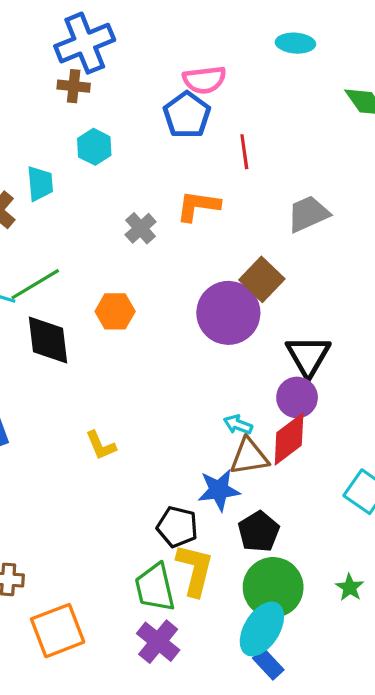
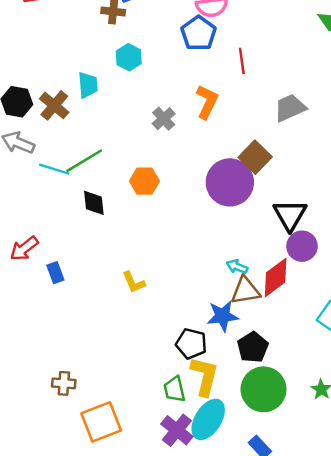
orange L-shape: (198, 206) -> (207, 102), turned 108
black diamond: (48, 340) -> (94, 203), size x0.7
purple circle: (297, 397) -> (302, 246), moved
green trapezoid: (155, 587) -> (174, 389), size x0.7
cyan ellipse: (262, 629) -> (208, 419), moved

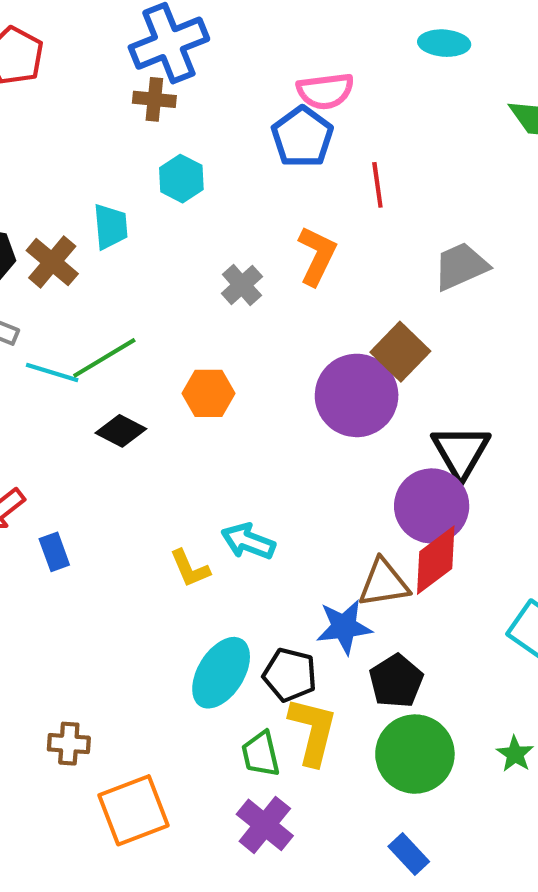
black diamond: (94, 203) -> (121, 431), turned -56
purple circle: (302, 246) -> (432, 506), moved, size x1.4
cyan arrow: (237, 267) -> (248, 541), moved, size x1.4
cyan ellipse: (208, 419) -> (221, 673), moved

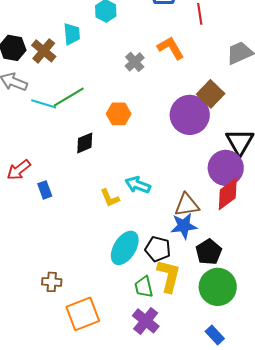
orange L-shape: (317, 256) -> (171, 48), turned -56
black diamond: (121, 431) -> (85, 143), moved, turned -50
brown triangle: (384, 583) -> (187, 205), moved

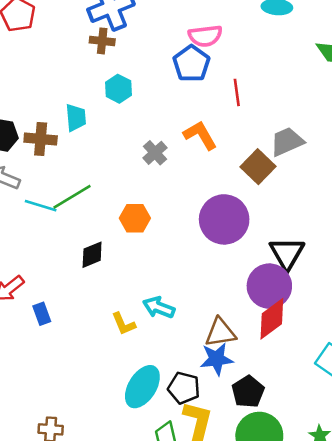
brown cross: (44, 51) -> (41, 139), turned -35
brown square: (211, 94) -> (258, 167), moved

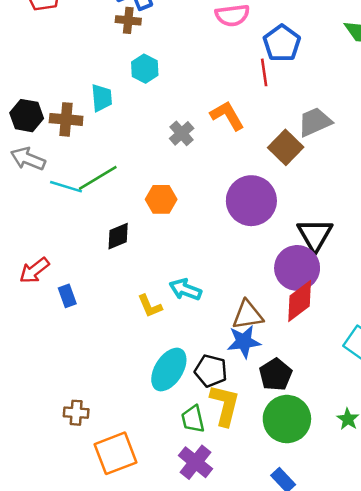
blue pentagon: (191, 64) -> (282, 43), moved

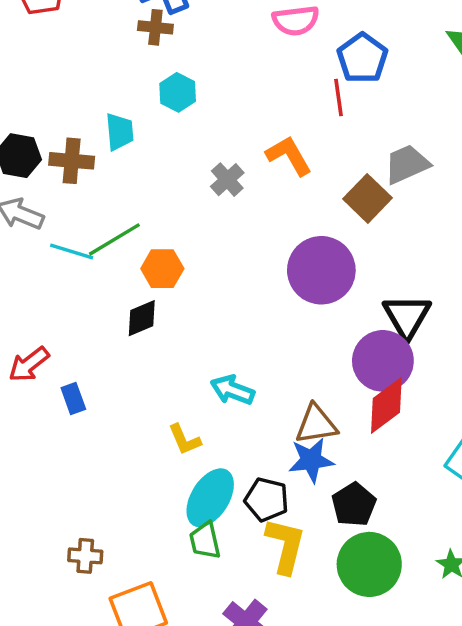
orange hexagon: (161, 199) -> (162, 269), moved
yellow L-shape: (150, 306) -> (185, 440), moved
green trapezoid: (193, 419) -> (205, 541), moved

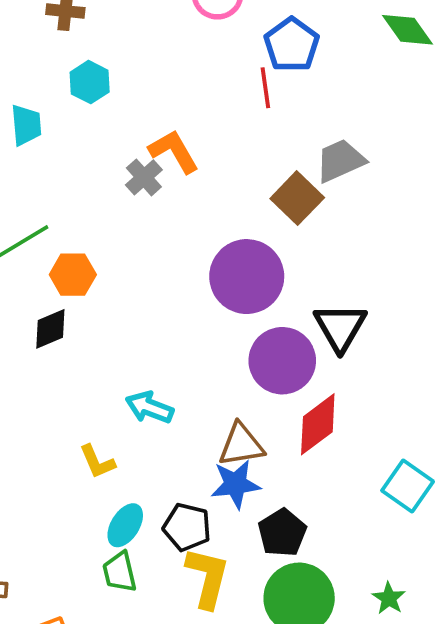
orange L-shape: (289, 156) -> (174, 151), moved
purple circle: (383, 361) -> (282, 361), moved
cyan ellipse: (210, 498) -> (125, 525), size x0.7

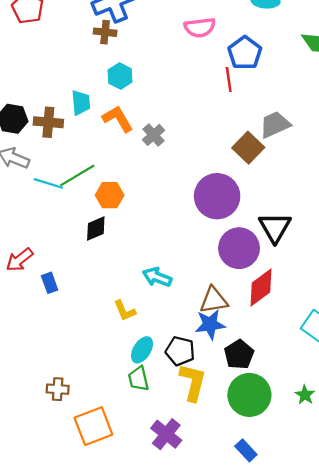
orange L-shape: (174, 151) -> (118, 119), moved

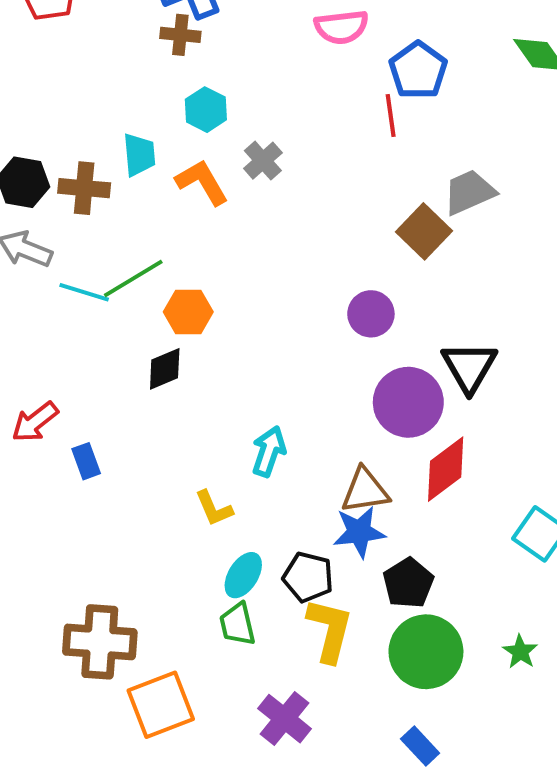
gray cross: (154, 135) -> (263, 161), moved
purple circle: (217, 196) -> (371, 314), size x0.6
cyan arrow: (157, 277) -> (269, 451), turned 88
brown cross: (58, 389) -> (100, 642), size x1.8

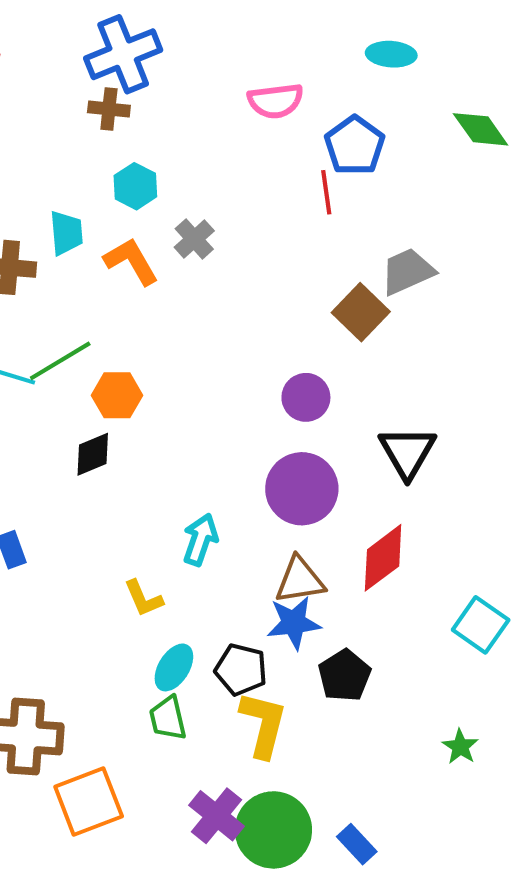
purple circle: (408, 402) -> (302, 489), moved
green circle: (426, 652) -> (273, 830), moved

